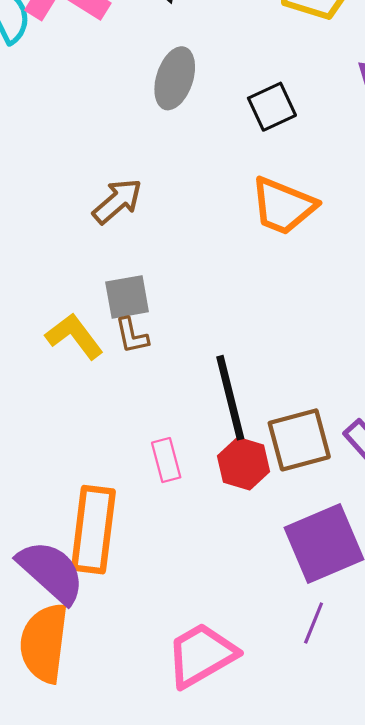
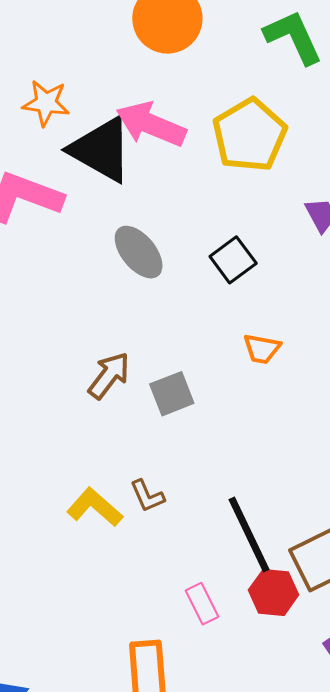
gray ellipse: (175, 78) -> (139, 252), turned -46
orange trapezoid: (283, 206) -> (262, 349), size x0.6
gray square: (127, 297) -> (172, 394), moved

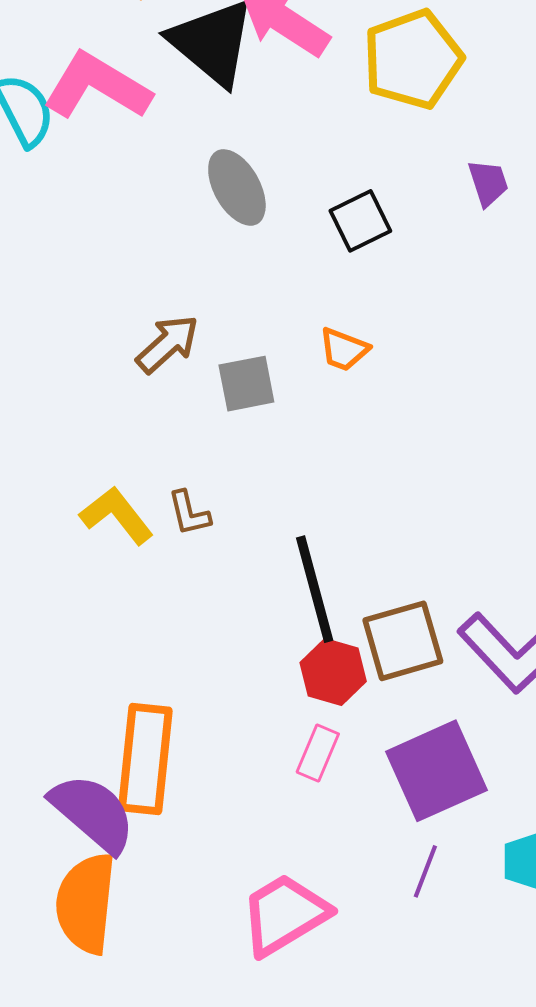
orange trapezoid: (262, 349) -> (344, 349), moved
pink rectangle: (202, 604) -> (318, 753), moved, turned 39

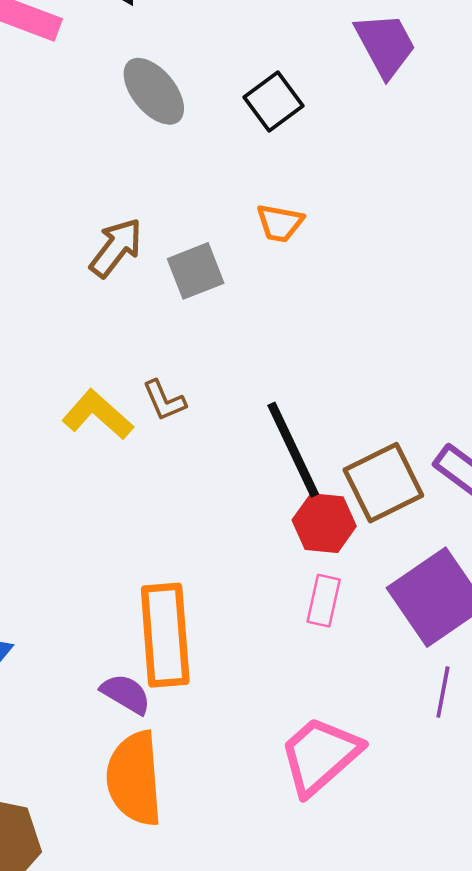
purple trapezoid: (488, 183) -> (385, 45), size x1.5
purple semicircle: (93, 813) -> (126, 694), size x0.6

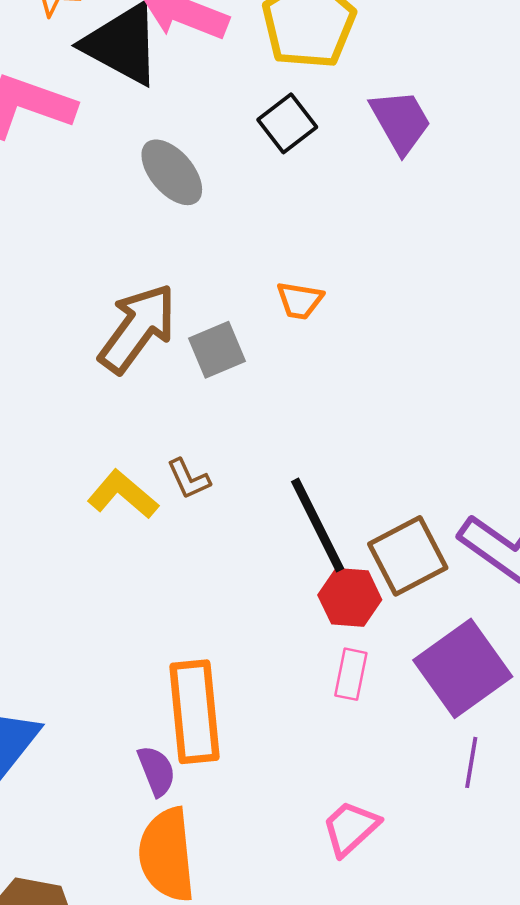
black square: (274, 101) -> (287, 123), moved
brown arrow: (116, 248) -> (137, 328), size x1.5
purple semicircle: (126, 694) -> (157, 771), turned 39
pink trapezoid: (320, 756) -> (350, 828), size x0.7

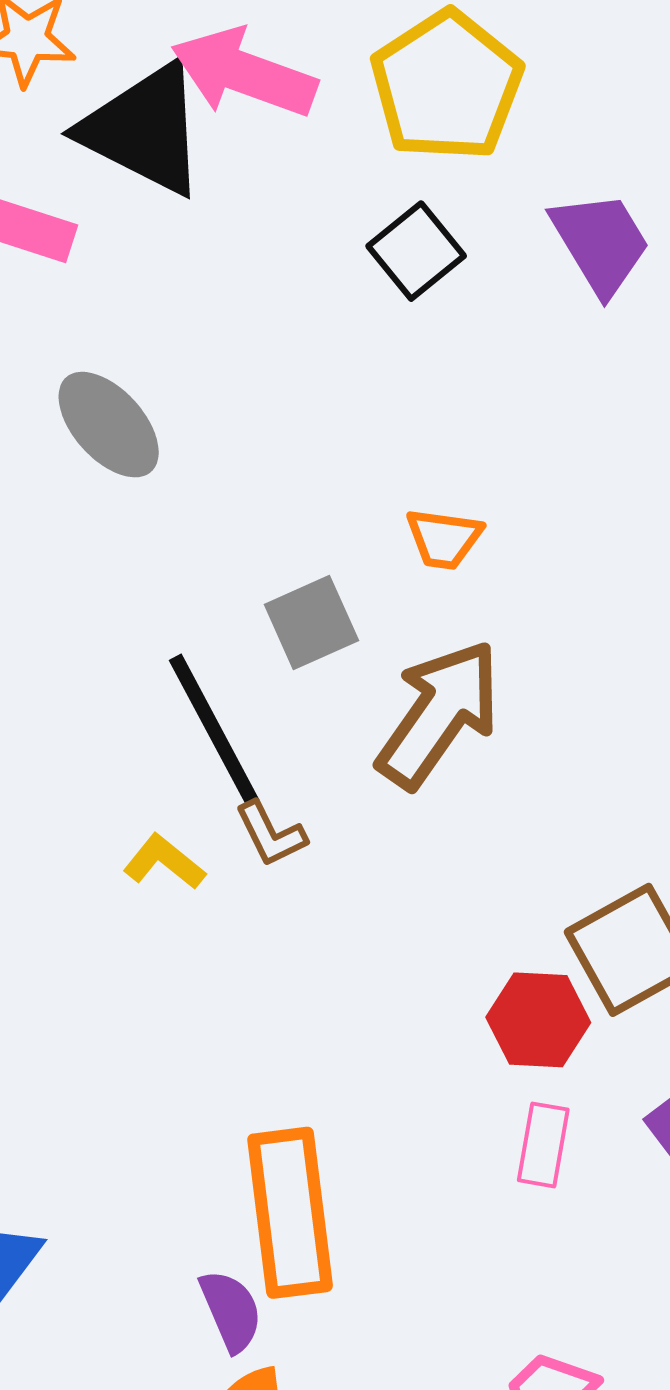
gray ellipse: (172, 172) -> (109, 425), moved
brown arrow: (137, 328) -> (439, 714), moved
yellow L-shape: (123, 494) -> (164, 862), size x0.7
black line: (318, 525) -> (214, 730), moved

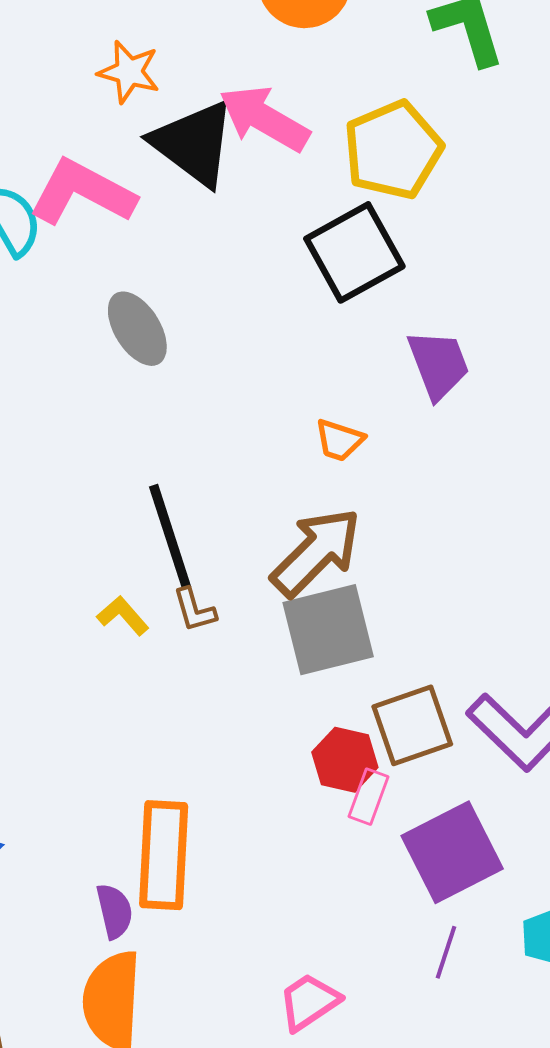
purple trapezoid: (601, 243) -> (438, 364), moved
black square: (416, 251) -> (354, 252), size x1.6
gray square: (311, 622) -> (328, 630), moved, size x1.6
pink rectangle: (543, 1145) -> (368, 797), moved

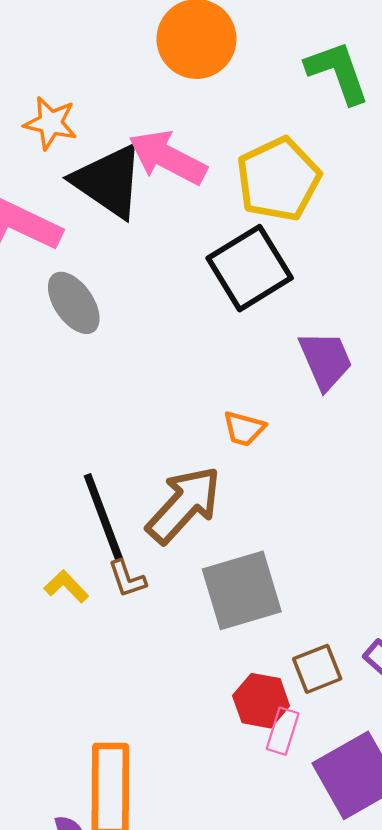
gray ellipse: (137, 329) -> (74, 303), moved
brown arrow: (316, 552) -> (184, 505), moved
brown square: (412, 725) -> (317, 669), size x0.7

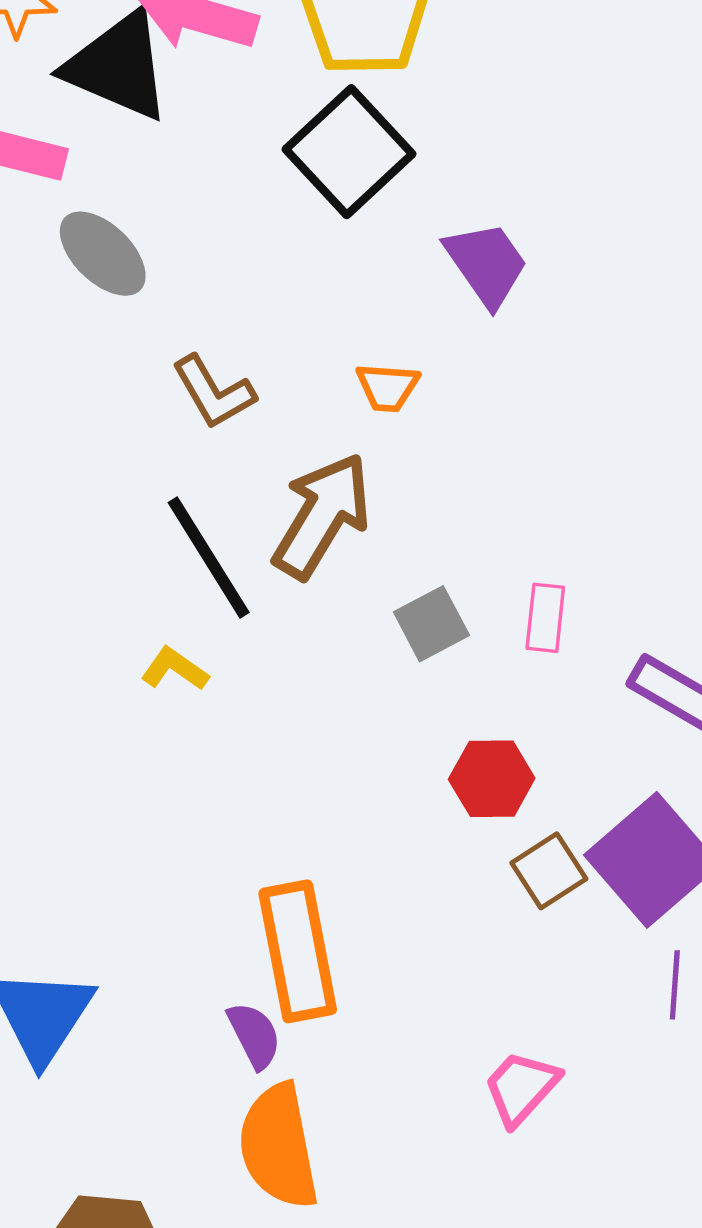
brown L-shape: (127, 579) -> (214, 392), moved, size x1.4
gray square: (242, 590) -> (431, 624), size x0.6
brown square: (317, 669) -> (549, 871), moved
pink rectangle: (283, 731) -> (545, 618), moved

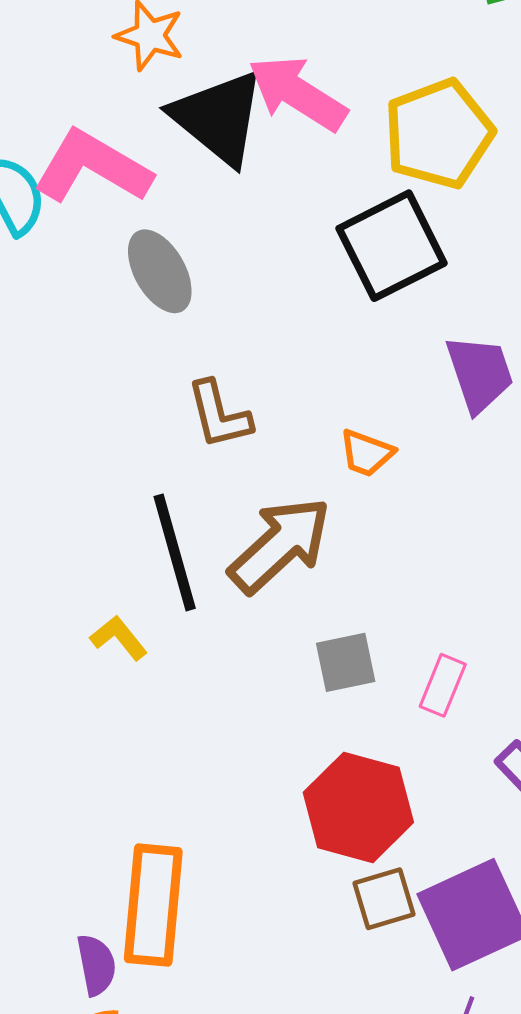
red hexagon: (492, 779) -> (358, 807), size x1.5

